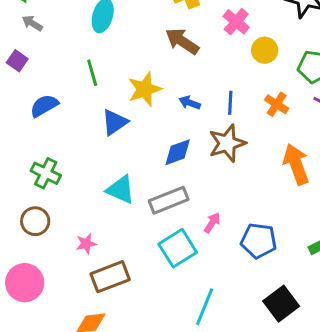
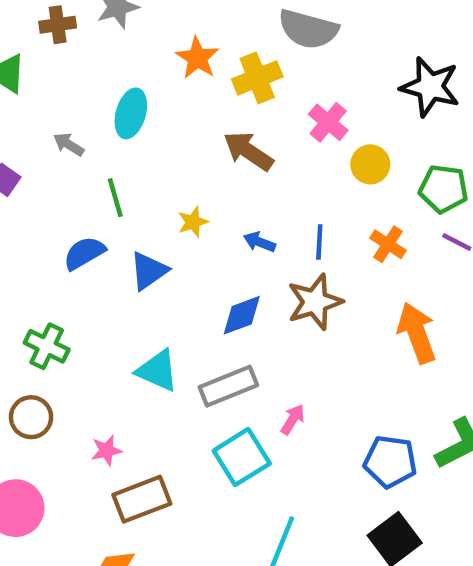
gray arrow: (32, 23) -> (69, 144), moved
yellow star: (145, 89) -> (193, 222), size x0.6
blue semicircle: (44, 106) -> (84, 253), moved
blue pentagon: (259, 241) -> (390, 462), moved

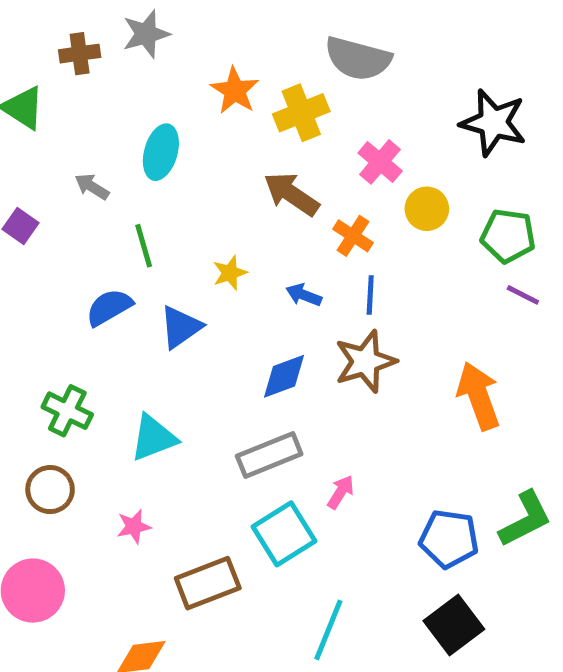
orange cross: (388, 244) -> (353, 236), moved
cyan triangle: (157, 371) -> (153, 438), moved, turned -45
brown rectangle: (142, 499) -> (208, 583), moved

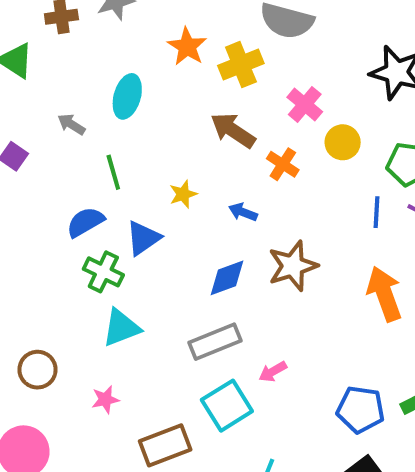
blue line: (370, 295) -> (376, 212), moved
green cross: (67, 411) -> (103, 272), moved
pink arrow: (341, 492) -> (273, 372), turned -152

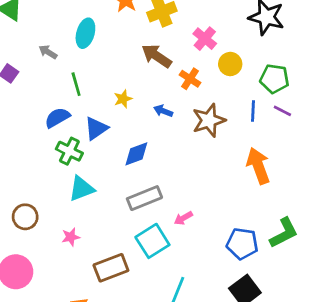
brown star: (293, 266) -> (209, 120), moved
blue diamond: (227, 278) -> (136, 154), moved

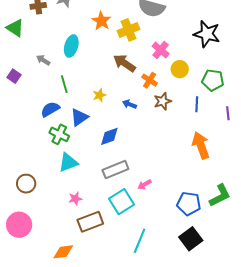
purple line: (282, 111) -> (228, 113), moved, turned 56
brown star: (209, 120) -> (163, 101), moved, size x0.7
pink star: (71, 237) -> (75, 199), moved

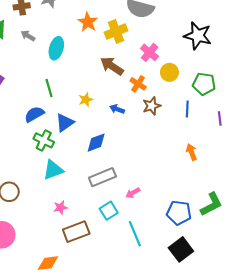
gray arrow: (43, 60) -> (28, 36), moved
orange arrow: (201, 145) -> (191, 152), size x0.6
cyan square: (121, 202) -> (109, 211), size x0.7
cyan line: (140, 241) -> (135, 234), moved, turned -45

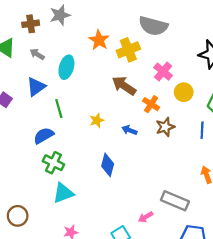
blue triangle: (65, 123) -> (36, 87), moved
blue diamond: (96, 143) -> (108, 165), turned -55
gray rectangle: (102, 177) -> (175, 201), moved, turned 45

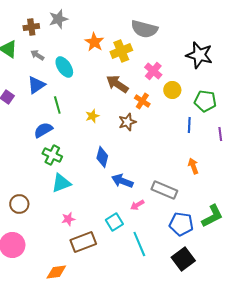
cyan ellipse: (66, 67) -> (64, 67), turned -50
brown star: (165, 127) -> (127, 122), moved
blue arrow: (129, 130) -> (122, 181), moved, size x1.5

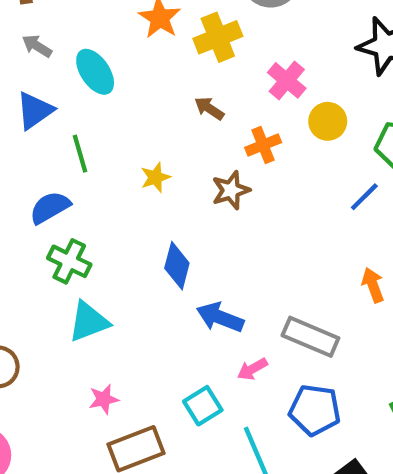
brown arrow: (117, 84) -> (209, 108), size x0.6
orange cross: (142, 101) -> (263, 145), turned 35
blue line: (189, 125) -> (364, 197), turned 42
blue pentagon: (181, 224) -> (315, 410), moved

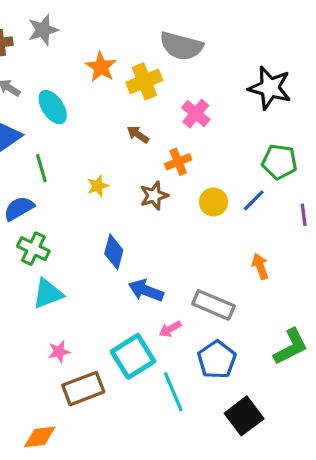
yellow circle: (328, 121) -> (214, 202), moved
cyan square: (203, 406) -> (133, 356), size x1.5
blue pentagon: (315, 410) -> (217, 360), turned 30

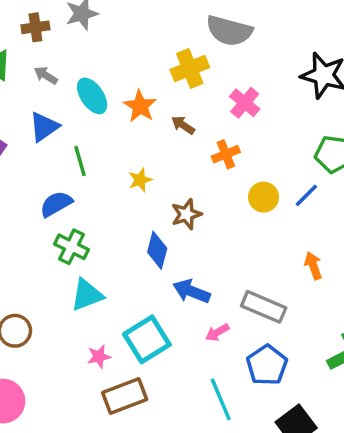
orange star: (101, 67) -> (140, 106), moved
brown star: (154, 196) -> (186, 214), moved
cyan square: (133, 356) -> (147, 339), moved

